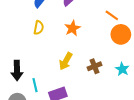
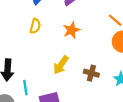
brown cross: (95, 66) -> (91, 73), turned 32

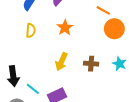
cyan line: (25, 88) -> (33, 89), turned -32

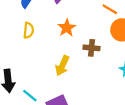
brown cross: (91, 64) -> (91, 48), moved

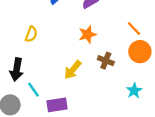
yellow semicircle: (28, 30) -> (31, 34), moved

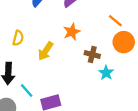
yellow arrow: (73, 70) -> (46, 51), moved
cyan star: (134, 91) -> (106, 73), moved

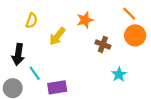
cyan star: (106, 73) -> (119, 74), moved

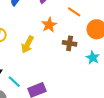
orange line: (129, 14) -> (74, 12), moved
cyan star: (119, 74) -> (93, 58), moved

